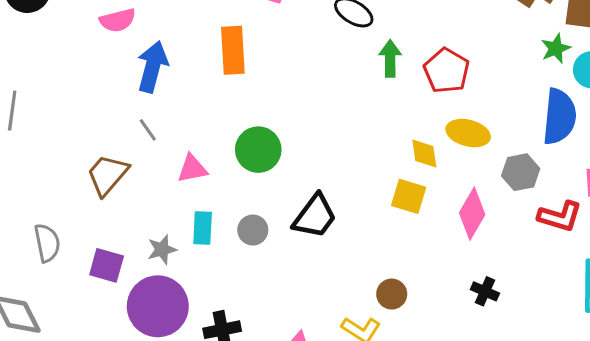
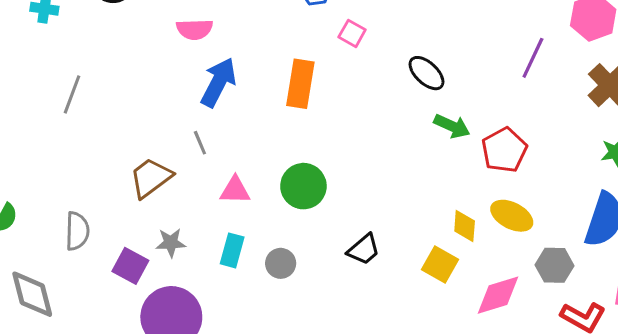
green arrow: (390, 59) -> (452, 126), turned 102
pink diamond: (472, 214) -> (498, 295), turned 30
black trapezoid: (315, 216) -> (364, 249), moved, size x0.7
gray star: (162, 250) -> (171, 243), moved

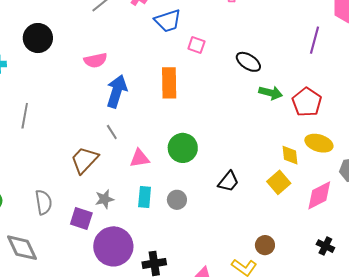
yellow square: (440, 264) -> (279, 182), turned 30

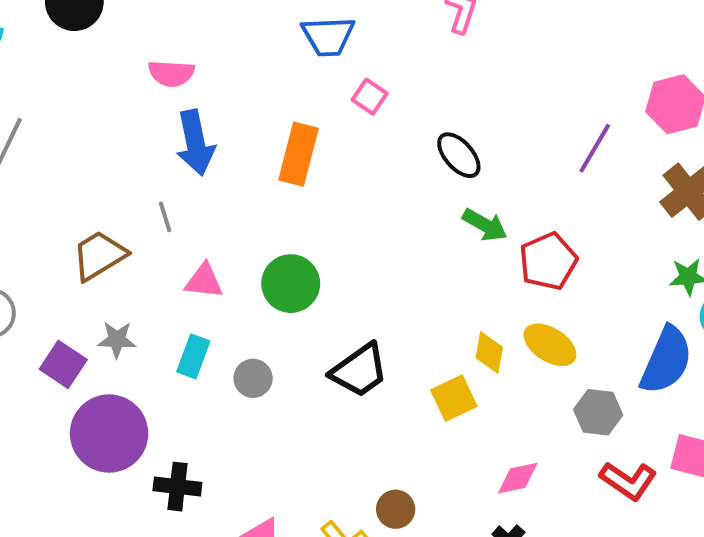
blue arrow: (117, 91) -> (195, 143), turned 136
black trapezoid: (228, 181) -> (359, 370), size x1.4
pink diamond: (319, 195) -> (518, 478), moved, size x0.7

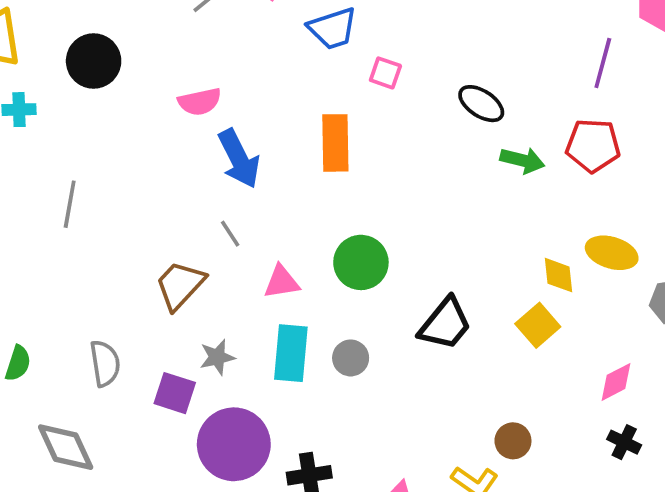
red pentagon: (548, 261) -> (593, 145), moved, turned -30
cyan rectangle: (193, 356) -> (291, 353), size x1.4

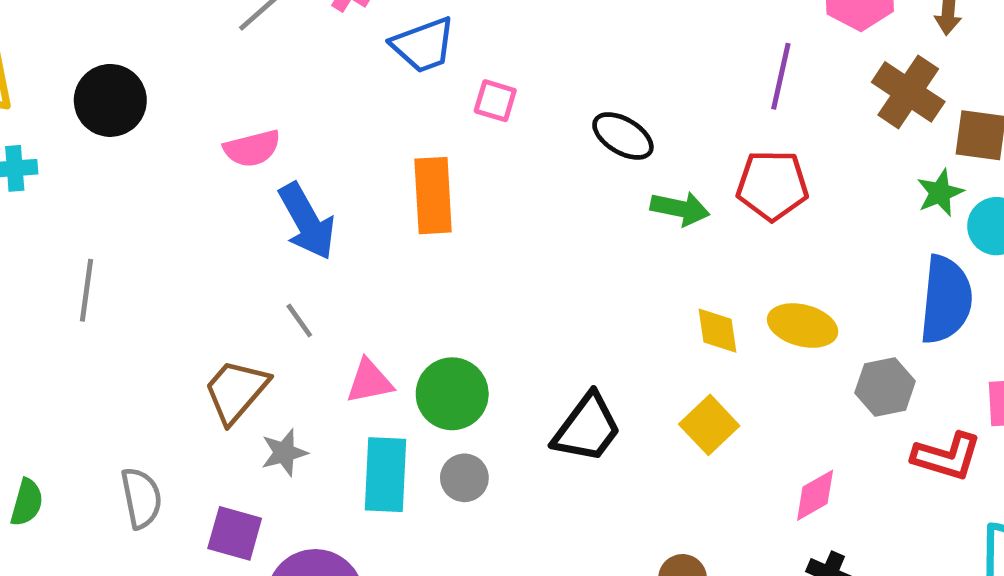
green circle: (361, 262) -> (452, 394), moved
yellow diamond: (558, 275) -> (717, 331), moved
gray star: (217, 357) -> (284, 453), moved

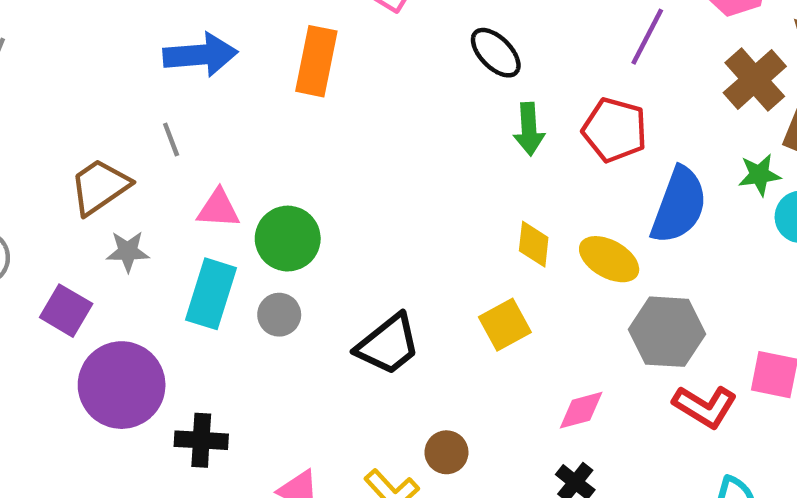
green arrow: (680, 209) -> (529, 129), turned 60
blue arrow: (307, 221) -> (200, 55), turned -80
blue semicircle: (946, 300) -> (679, 205), moved
gray hexagon: (885, 387) -> (667, 332), size x1.4
black trapezoid: (587, 428) -> (388, 344), moved

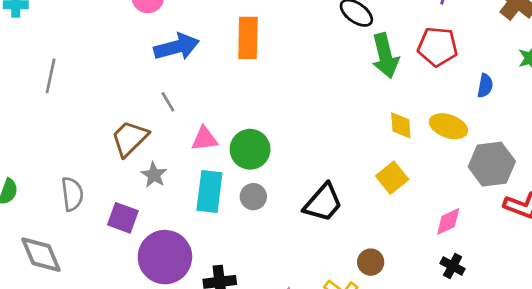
green arrow: (529, 129) -> (385, 56), size x1.4
blue semicircle: (679, 205) -> (485, 86), size x0.5
gray star: (128, 251) -> (154, 175), turned -30

